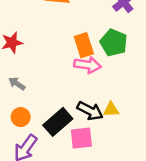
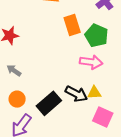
orange rectangle: (84, 45) -> (72, 25), moved
pink arrow: (88, 65) -> (91, 62), moved
pink square: (81, 138) -> (103, 117), moved, turned 30

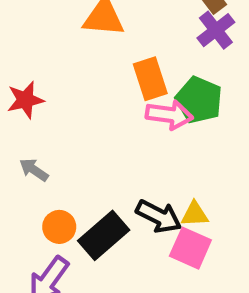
pink arrow: (91, 62) -> (169, 115), moved
orange circle: (17, 99) -> (59, 227), moved
pink square: (103, 117) -> (190, 248), moved

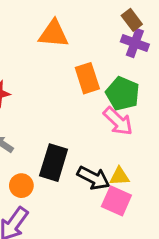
purple cross: (216, 30) -> (135, 43), turned -32
pink arrow: (169, 115) -> (118, 121), moved, turned 36
black rectangle: (104, 235) -> (54, 163), moved, turned -32

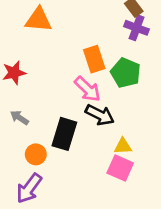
orange triangle: (54, 34) -> (39, 20), moved
pink arrow: (118, 121) -> (87, 89), moved
black arrow: (93, 178) -> (100, 115), moved

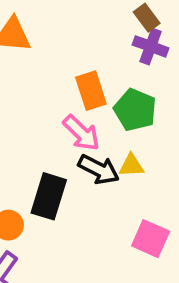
yellow triangle: (123, 146) -> (131, 166), moved
pink square: (120, 168) -> (151, 239), moved

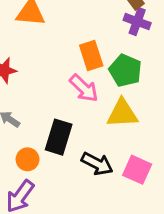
yellow triangle: (131, 166) -> (122, 113), size x1.6
black arrow: (99, 169) -> (97, 164), moved

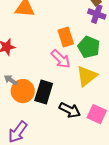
yellow triangle: (122, 113) -> (87, 76), turned -35
orange circle: (28, 159) -> (23, 91), moved, size x1.5

